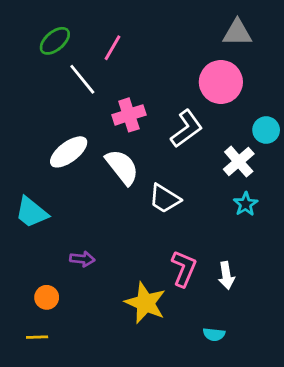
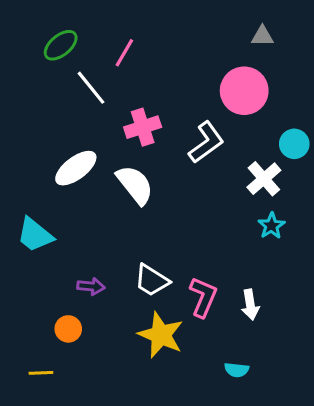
gray triangle: (237, 33) -> (262, 36), size x0.7
white trapezoid: (165, 199) -> (152, 280), moved
orange circle: (47, 297) -> (68, 329), moved

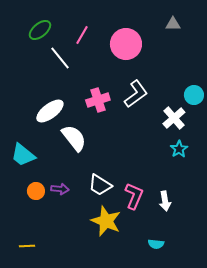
pink circle: (244, 91) -> (126, 44), moved
pink cross: (143, 127) -> (98, 100), moved
white semicircle: (135, 185) -> (74, 138), moved
orange circle: (68, 329) -> (36, 191), moved

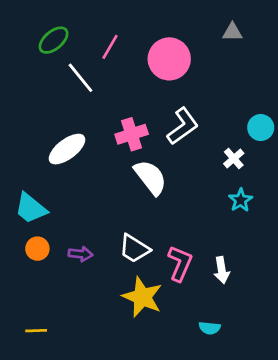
white cross: (174, 118) -> (234, 158), size x0.7
white semicircle: (74, 138) -> (150, 177), moved
orange circle: (36, 191) -> (37, 249), moved

